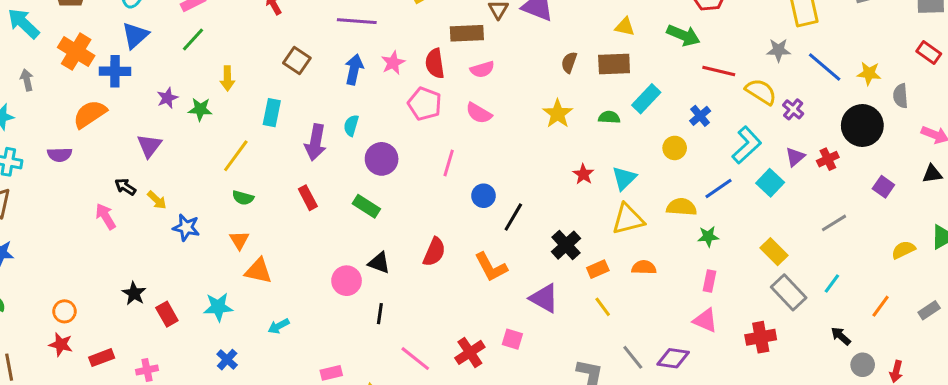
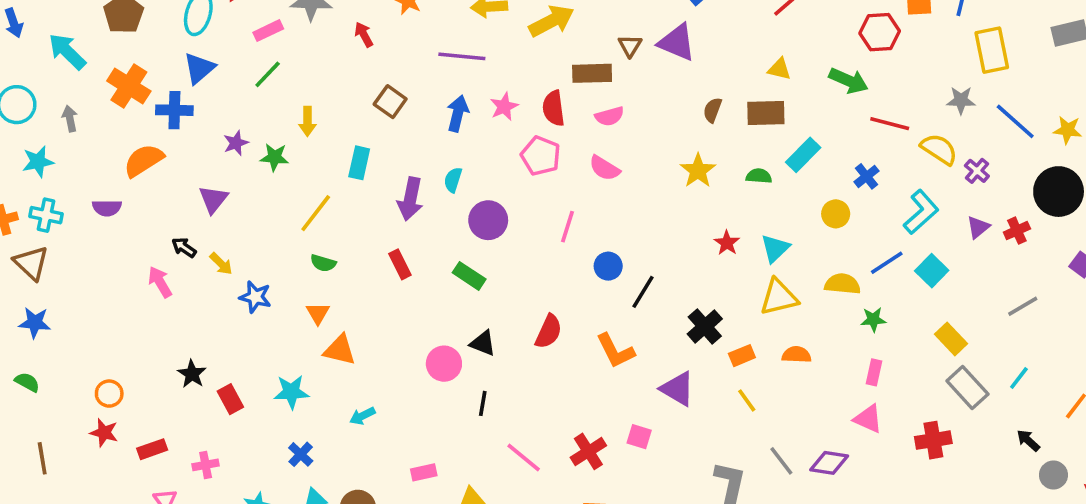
cyan square: (770, 183) -> (932, 271), moved

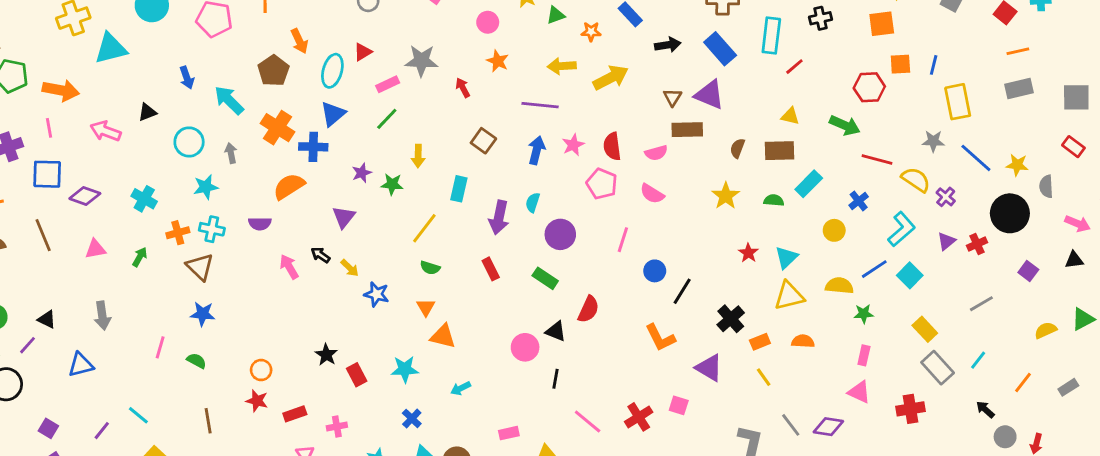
brown rectangle: (592, 73) -> (687, 130), moved
pink arrow: (160, 282) -> (289, 267), moved
red semicircle: (549, 332) -> (588, 309), moved

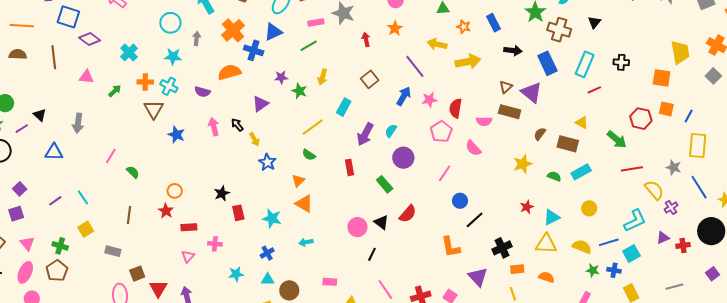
purple line: (540, 105) -> (415, 66), turned 30
red line: (877, 159) -> (632, 169), turned -40
blue cross: (859, 201) -> (614, 270), moved, turned 32
blue star: (203, 314) -> (176, 135), moved

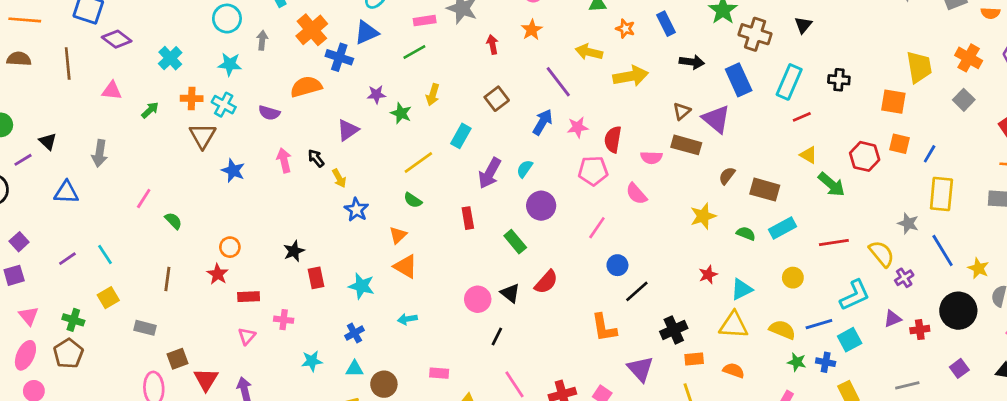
yellow triangle: (582, 123) -> (808, 155), moved
pink pentagon: (441, 132) -> (593, 171), turned 30
red line: (632, 169) -> (834, 243), moved

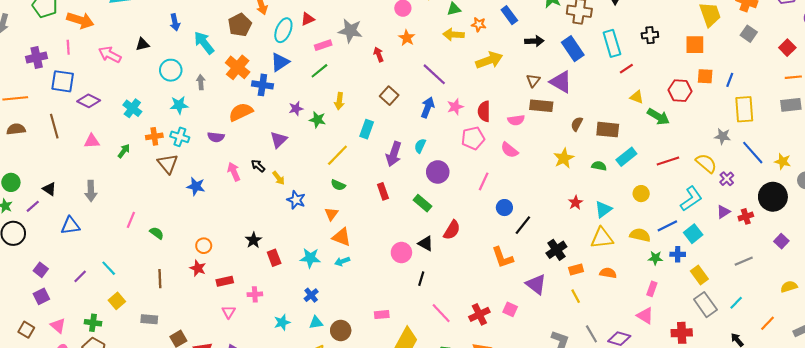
yellow arrow: (589, 52) -> (453, 35), moved
cyan rectangle: (789, 82) -> (612, 43), turned -30
cyan arrow: (407, 319) -> (342, 261), moved

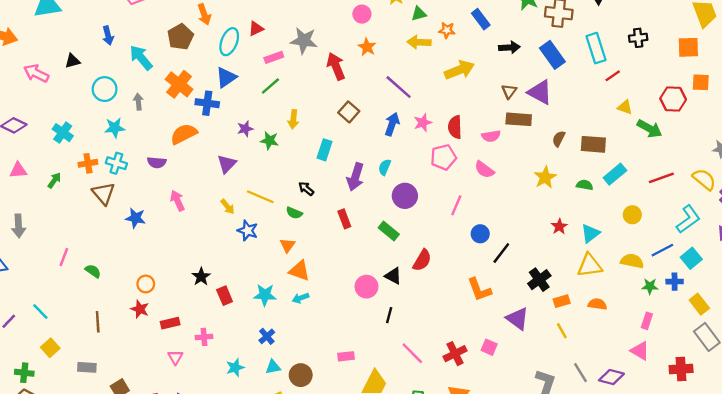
red arrow: (379, 54) -> (336, 66), size x1.6
yellow line: (337, 155) -> (260, 197), moved, turned 70
black arrow: (258, 166) -> (306, 189), moved

